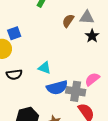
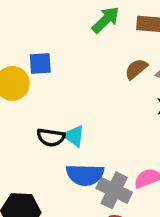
black semicircle: (14, 75) -> (51, 137), moved

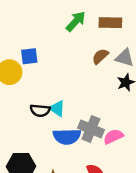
gray cross: (114, 190) -> (91, 129), moved

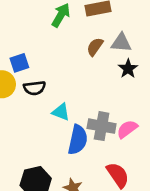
black semicircle: (40, 110) -> (35, 88), moved
blue semicircle: (67, 137) -> (78, 140), turned -64

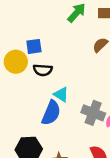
blue semicircle: (78, 140) -> (51, 113), moved

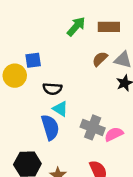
black semicircle: (43, 70) -> (52, 89), moved
blue semicircle: (51, 113) -> (50, 127), turned -40

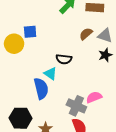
black semicircle: (52, 89) -> (64, 59), moved
gray cross: (93, 127) -> (76, 106), moved

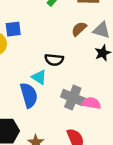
pink semicircle: (94, 97) -> (91, 103), turned 35
gray cross: (76, 106) -> (73, 98), moved

